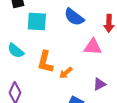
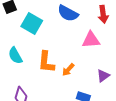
cyan square: (37, 22) -> (32, 23), turned 35
cyan semicircle: (16, 51) -> (15, 56), turned 30

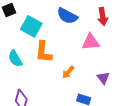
orange L-shape: (46, 62) -> (44, 52), moved
purple triangle: (103, 76) -> (103, 78), turned -32

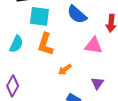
cyan square: (31, 26) -> (39, 16), turned -35
cyan semicircle: (15, 59) -> (16, 44), turned -138

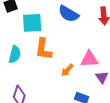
pink triangle: (94, 45) -> (89, 59), moved

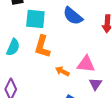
orange arrow: (67, 70) -> (62, 71), turned 64

